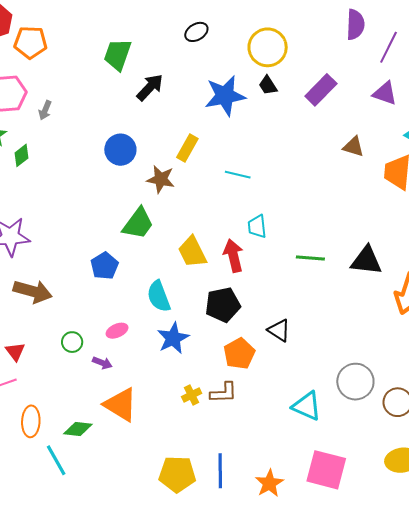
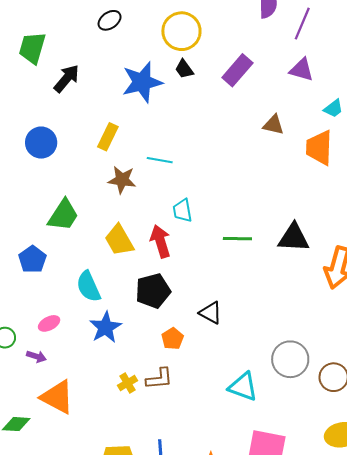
brown star: (161, 179) -> (122, 180), moved
orange pentagon: (239, 354) -> (172, 339), size x0.7

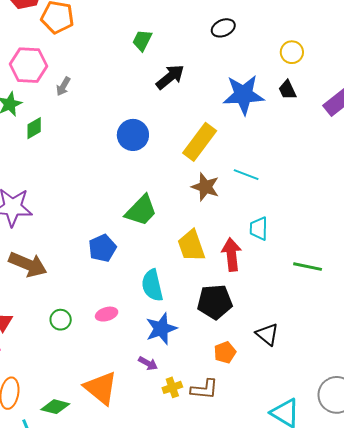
yellow circle: (181, 31) -> (292, 52), size x0.6
green trapezoid: (32, 48) -> (142, 40), size x0.7
yellow rectangle: (108, 137) -> (200, 142), size x1.4
purple arrow: (36, 356) -> (148, 363), moved

